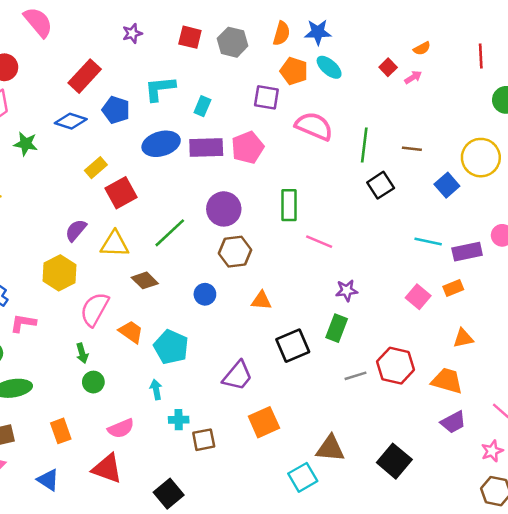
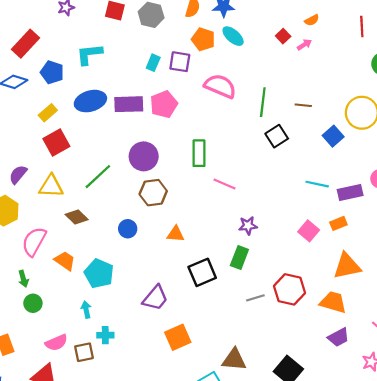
cyan rectangle: (202, 106) -> (153, 63), moved
yellow rectangle: (96, 168) -> (48, 113), moved
orange triangle: (463, 338) -> (347, 266), size x1.6
brown square: (204, 440) -> (84, 352), moved

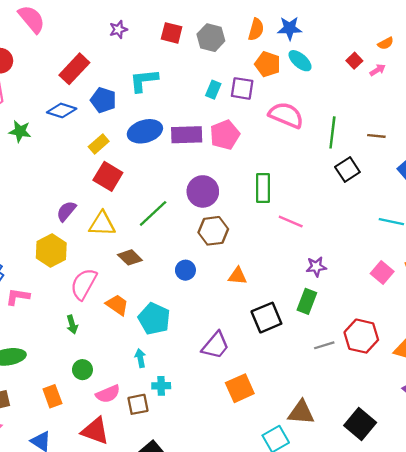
red square: (56, 143) -> (108, 176), turned -30
green circle: (33, 303) -> (82, 370), moved

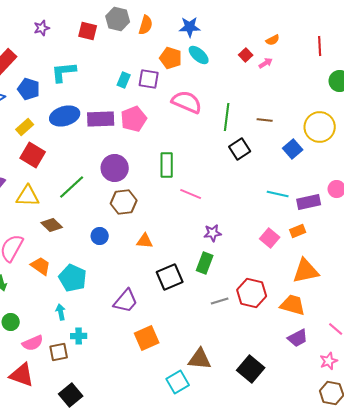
orange semicircle: (256, 29) -> (146, 25), moved
gray hexagon: (211, 38) -> (118, 19), moved

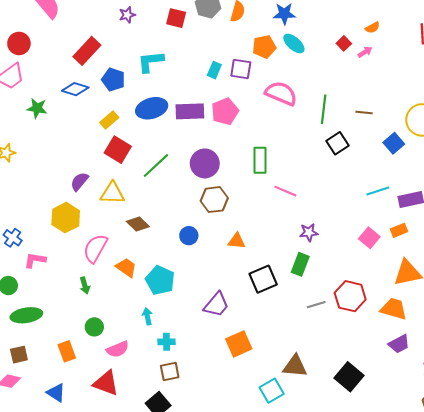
orange pentagon: (171, 58) -> (264, 47), turned -30
green line: (72, 187) -> (156, 166), moved
cyan line: (278, 194) -> (378, 191), turned -30
brown square: (59, 352) -> (170, 372), moved

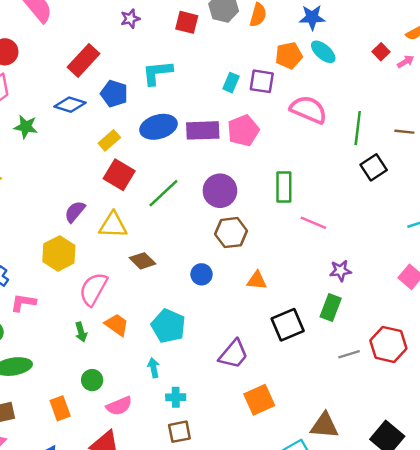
orange trapezoid: (126, 267) -> (117, 325), moved

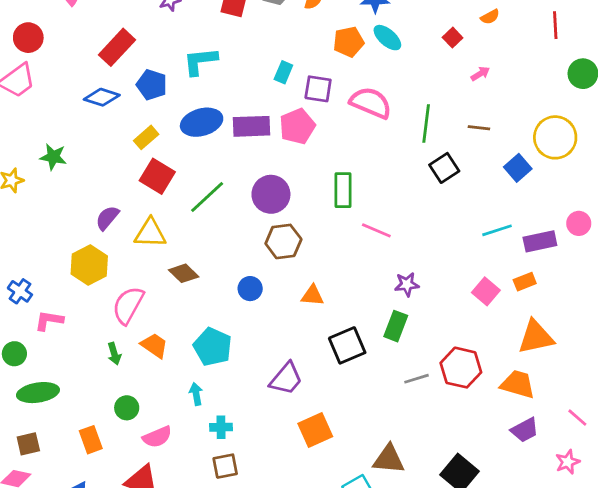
pink arrow: (406, 62) -> (480, 74), moved
purple square: (262, 81) -> (318, 89), moved
green star: (26, 127) -> (53, 157), moved

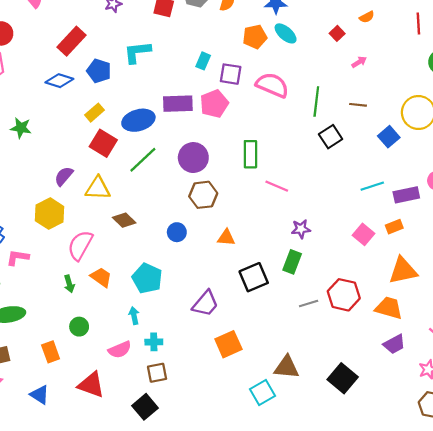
blue ellipse: (202, 122) -> (138, 120), moved
pink semicircle: (157, 437) -> (120, 350), moved

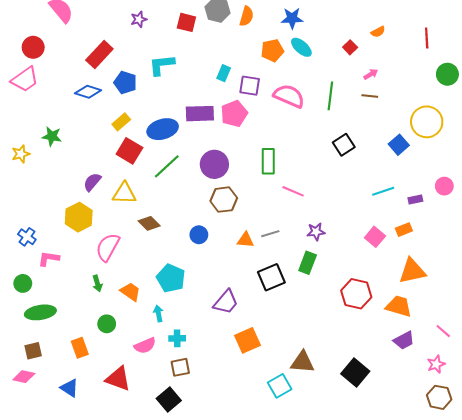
green line: (316, 102) -> (330, 96), moved
brown line: (358, 105) -> (370, 96), moved
purple rectangle: (406, 195) -> (415, 200), size x0.6
orange trapezoid: (101, 277) -> (130, 292), moved
gray line: (309, 304) -> (270, 234), moved

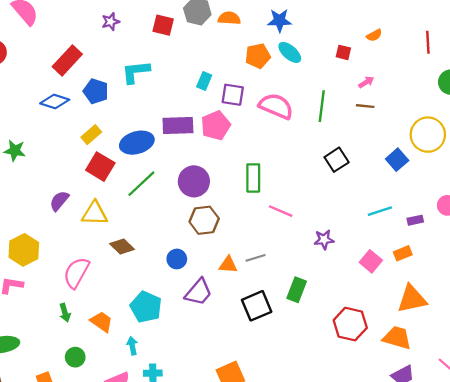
orange semicircle: (246, 16) -> (229, 18), turned -102
red square: (350, 47) -> (343, 52), turned -32
yellow hexagon: (79, 217) -> (24, 250), moved
purple star: (316, 232) -> (324, 240), moved
purple trapezoid: (226, 302) -> (198, 292), moved

